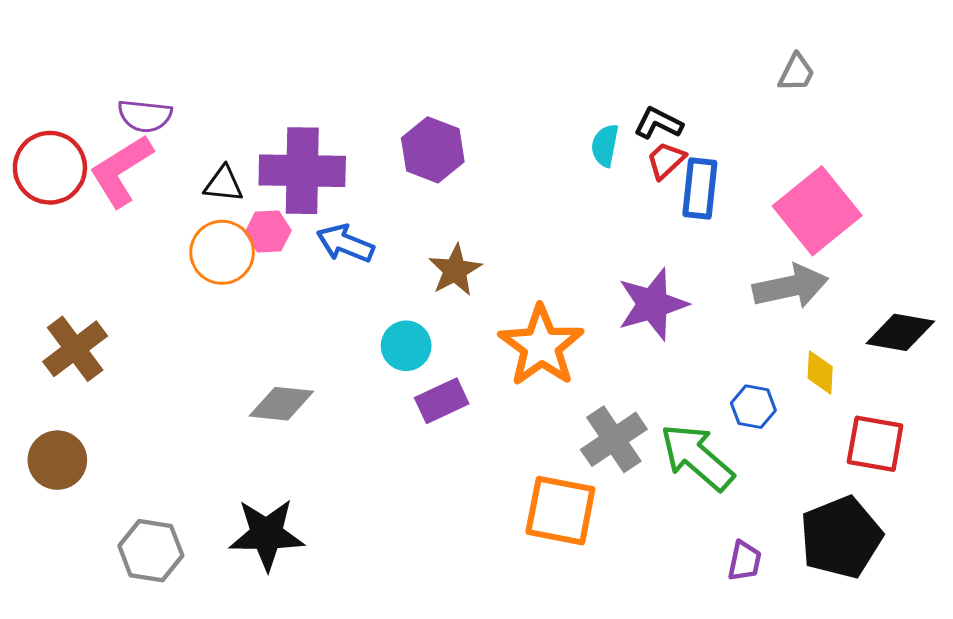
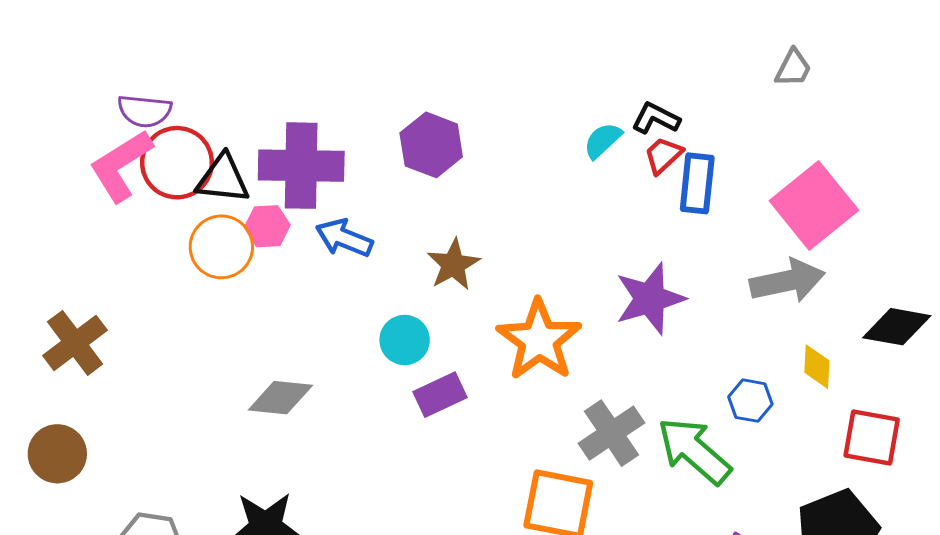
cyan semicircle: (605, 145) -> (603, 140), turned 36
red circle: (50, 168) -> (177, 163), moved
black triangle: (224, 184) -> (223, 179), size x1.4

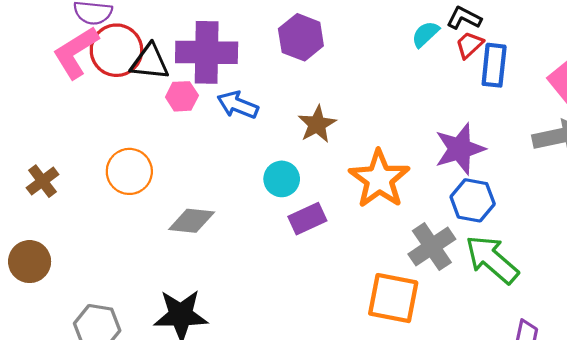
orange circle: (221, 247) -> (129, 171), moved
brown cross: (75, 343) -> (42, 181), size x0.7
blue hexagon: (750, 401) -> (473, 200), moved, size x1.4

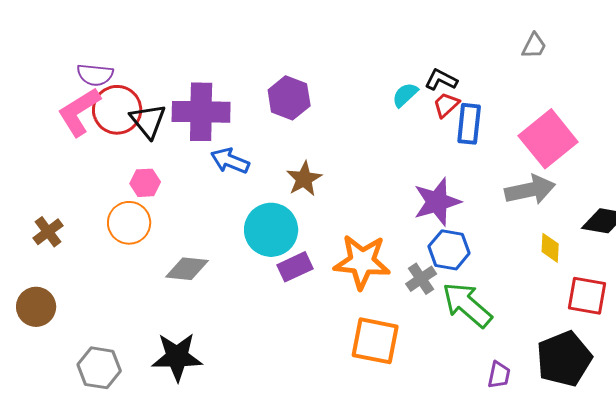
black triangle: (150, 62) -> (148, 121), turned 45
pink hexagon: (182, 96) -> (145, 183), moved
cyan circle: (282, 179) -> (271, 230), size x1.6
orange star: (379, 179) -> (362, 262), moved, turned -30
gray cross: (432, 247) -> (421, 279), moved, size x0.7

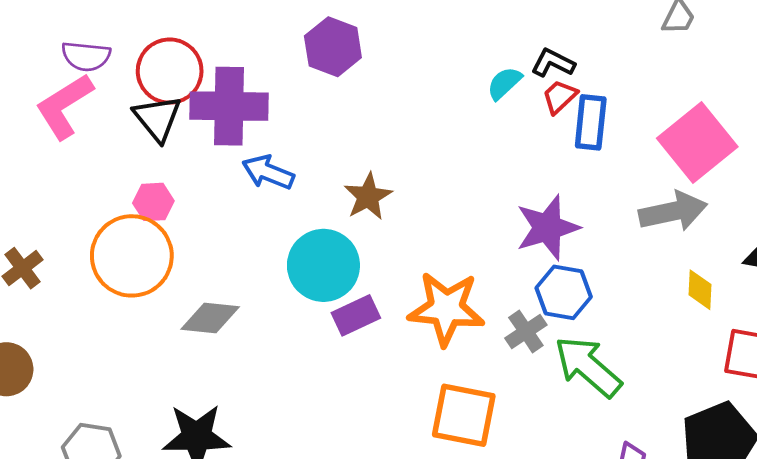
purple hexagon: (289, 98) -> (333, 47), moved
red circle: (117, 110) -> (170, 71), moved
orange circle: (129, 223) -> (132, 256), size x1.4

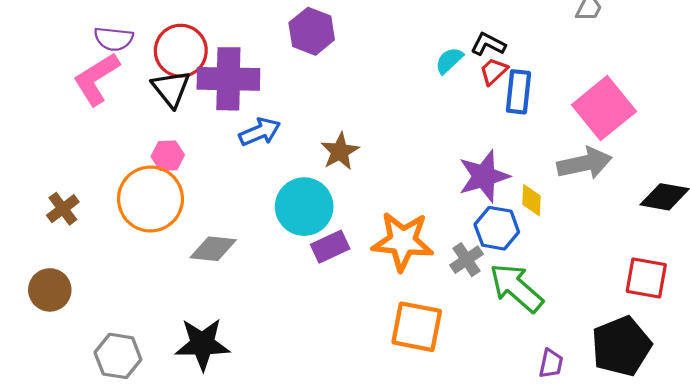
blue arrow: (268, 172) -> (260, 132), turned 135
yellow diamond: (700, 290) -> (531, 200), moved

